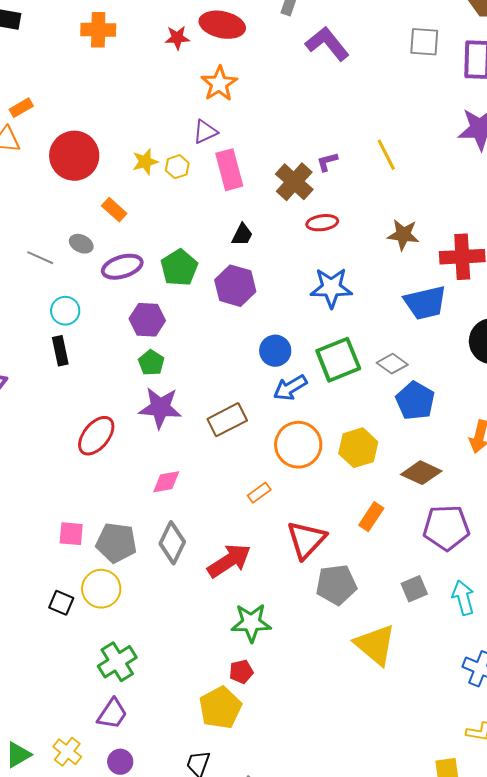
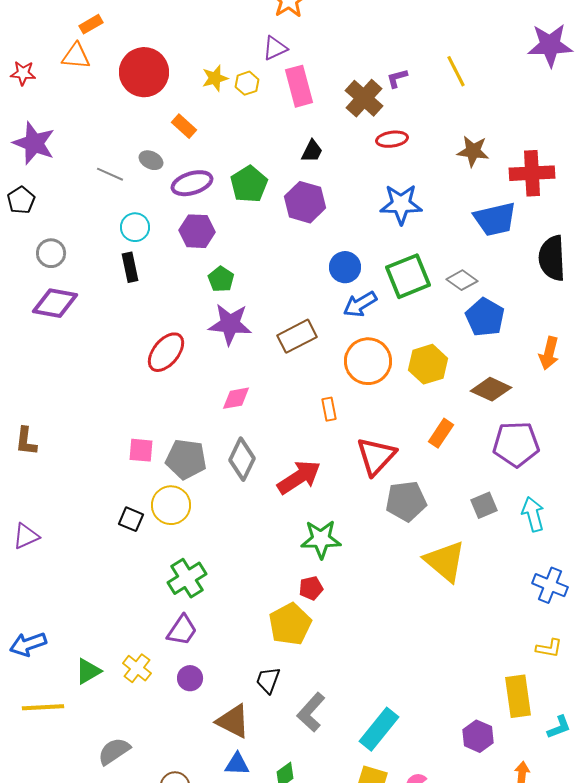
purple hexagon: (147, 320) -> (197, 231), moved
orange rectangle: (259, 493) -> (329, 409), turned -65

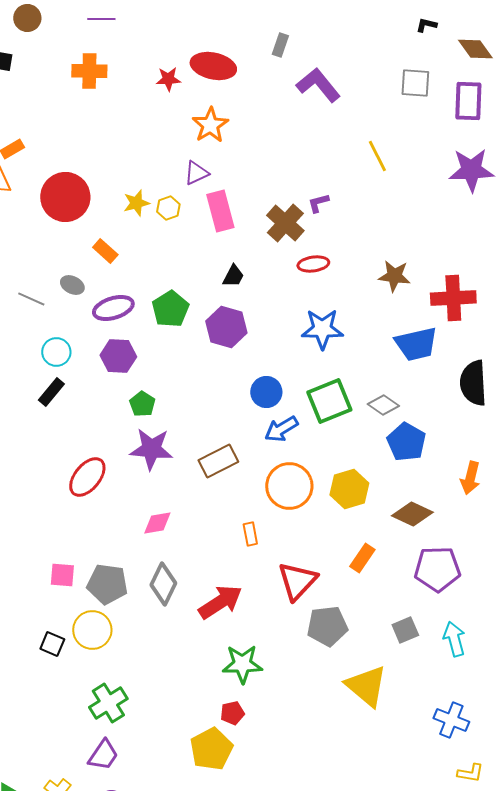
yellow line: (456, 71) -> (377, 156), moved
black rectangle: (130, 267) -> (51, 392), turned 52
blue cross: (550, 585) -> (451, 720), moved

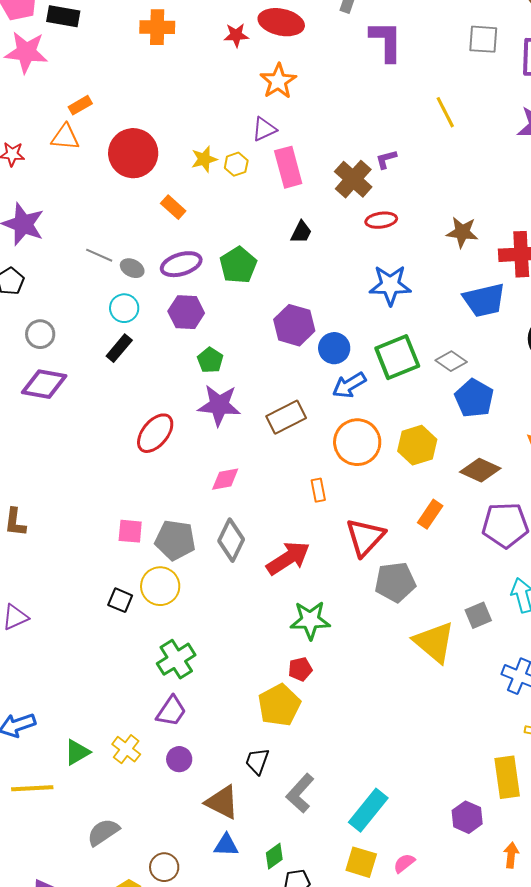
purple L-shape: (318, 85) -> (386, 41), turned 39
gray ellipse: (72, 285) -> (132, 268), moved
purple hexagon: (226, 327) -> (294, 325), moved
gray square: (405, 630) -> (478, 615), moved

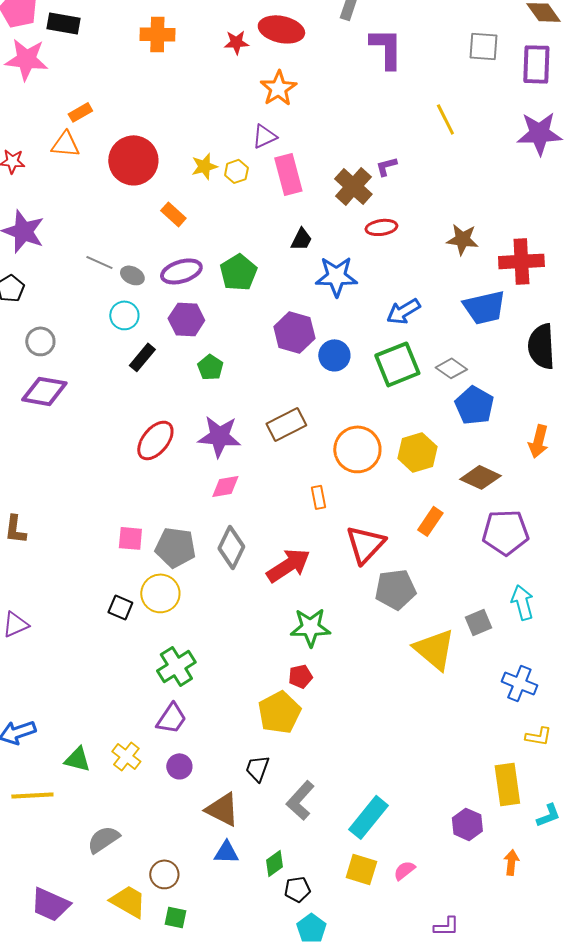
blue star: (390, 285) -> (336, 276), moved
black rectangle: (119, 348) -> (142, 357), moved
blue arrow: (349, 385) -> (403, 311), moved
purple star: (219, 405) -> (219, 436), moved
green triangle: (77, 752) -> (77, 759), turned 44

